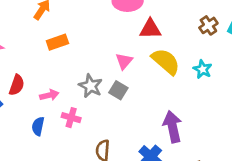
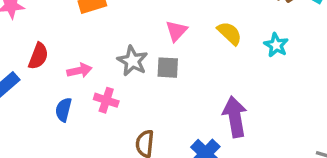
yellow semicircle: (166, 61) -> (230, 33), size x0.7
gray square: (118, 90) -> (168, 68), turned -30

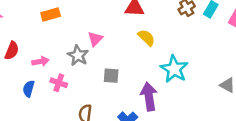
pink triangle: (176, 31) -> (95, 39), moved
cyan star: (276, 45) -> (174, 69), moved, size x1.6
gray square: (168, 68) -> (111, 76), moved

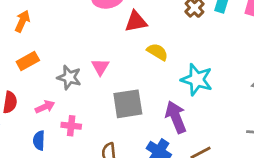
orange rectangle: (51, 14) -> (28, 61), moved
gray star: (78, 55) -> (69, 77), moved
gray square: (111, 76) -> (128, 104), size x1.6

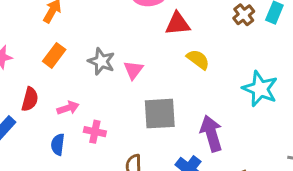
orange rectangle: (28, 61) -> (54, 55), turned -30
gray star: (69, 77) -> (101, 61), moved
cyan star: (197, 80) -> (260, 89), moved

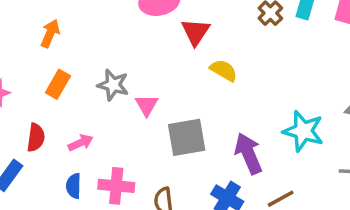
red triangle: (178, 24) -> (196, 32), turned -44
pink triangle: (133, 70) -> (147, 105), moved
cyan star: (260, 89) -> (303, 131), moved
pink cross: (95, 132) -> (116, 186), moved, size x1.4

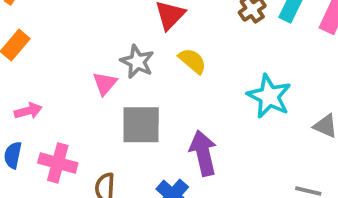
gray star: (113, 85) -> (137, 62), moved
cyan star: (303, 131) -> (269, 96), moved

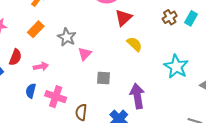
gray star: (137, 62) -> (67, 37), moved
gray square: (141, 125) -> (104, 78), size x0.6

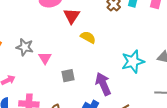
cyan star: (176, 67) -> (133, 62), moved, turned -30

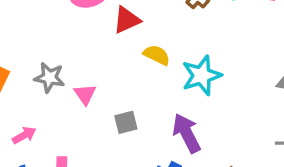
red triangle: (72, 16) -> (127, 20), turned 36
cyan star: (133, 62) -> (202, 75), moved

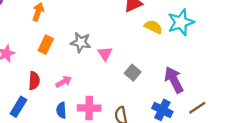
cyan star: (202, 75) -> (181, 22), moved
gray square: (126, 122) -> (133, 73), turned -35

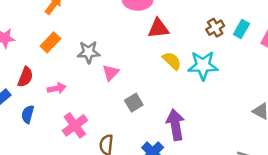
gray star: (81, 42) -> (89, 52), turned -30
pink cross: (89, 108) -> (75, 125), turned 35
blue semicircle: (61, 110) -> (28, 114), moved

